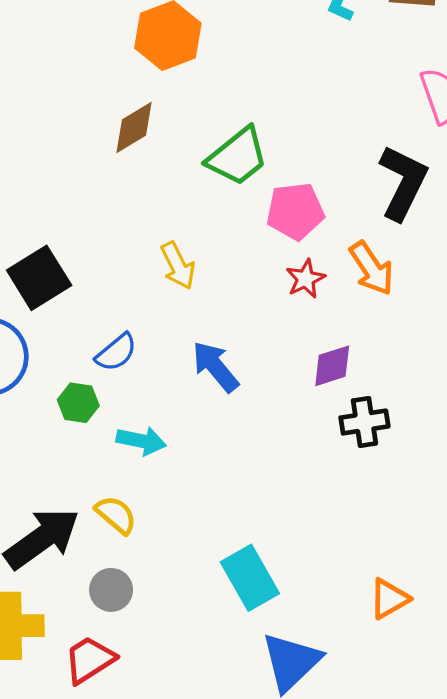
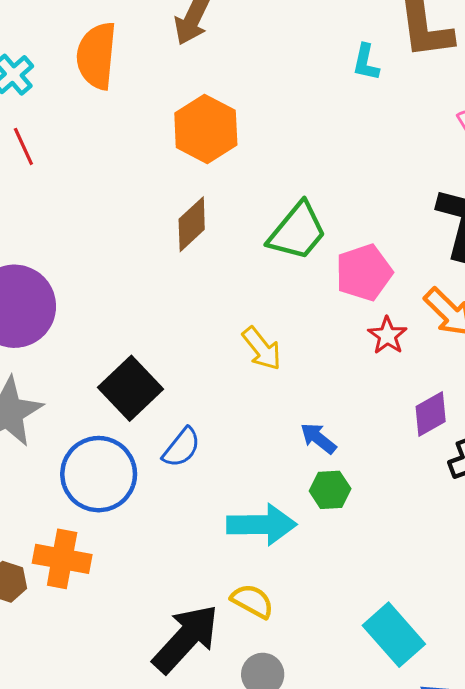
blue semicircle: (116, 352) -> (181, 448), moved
blue arrow: (215, 367) -> (318, 438), size x0.7
green hexagon: (78, 403) -> (330, 490), moved
cyan arrow: (141, 441) -> (262, 525), size x1.4

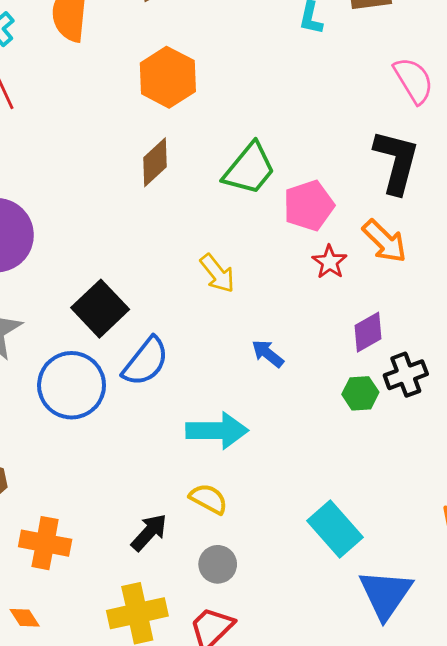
blue semicircle: (181, 448) -> (146, 362), size x1.4
green hexagon: (330, 490) -> (360, 393), moved
orange cross: (62, 559) -> (45, 543), moved
black arrow: (186, 639) -> (149, 532), size x0.6

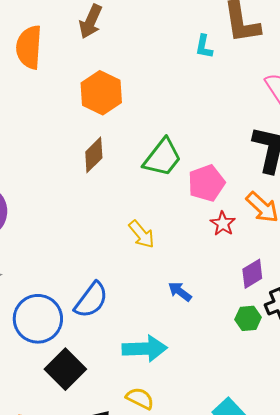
black square: (100, 309) -> (65, 369), moved

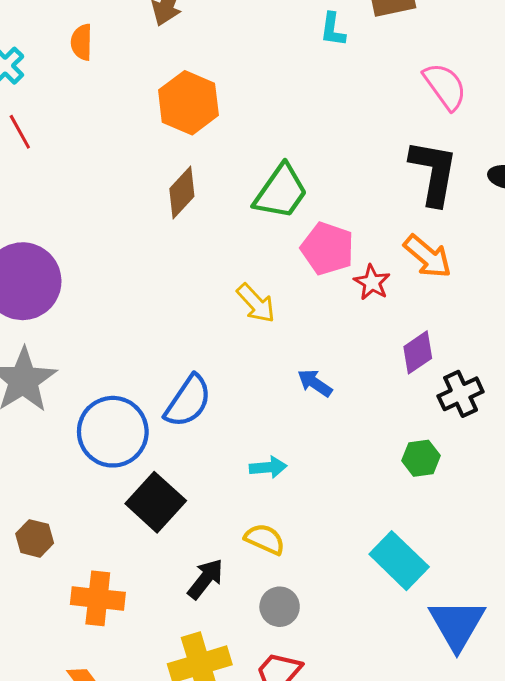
orange semicircle: (29, 47) -> (82, 42), size x0.6
pink pentagon: (206, 183) -> (327, 249), moved, turned -30
green hexagon: (248, 318) -> (421, 458), moved
cyan arrow: (145, 349) -> (268, 467), size x0.6

